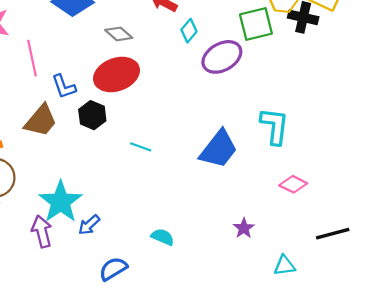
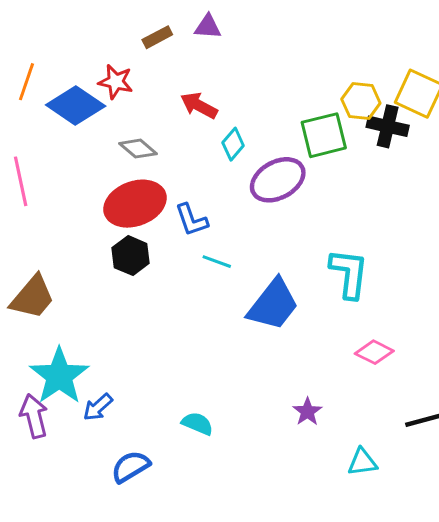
blue L-shape: (64, 87) -> (191, 220), moved
black hexagon: (92, 115) -> (131, 256), moved
brown trapezoid: (41, 121) -> (32, 297), moved
cyan line: (141, 147) -> (217, 262), moved

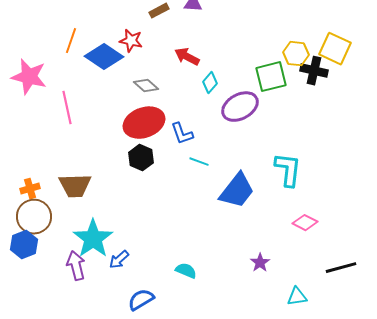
brown trapezoid: (32, 297) -> (75, 186), turned 48

